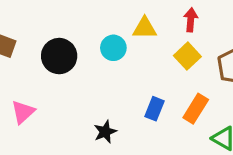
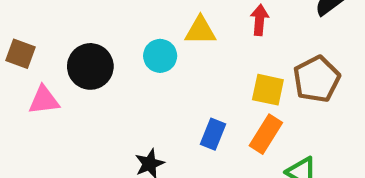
yellow square: (187, 56) -> (268, 90), moved, turned -35
pink triangle: (23, 112) -> (44, 100), moved, turned 35

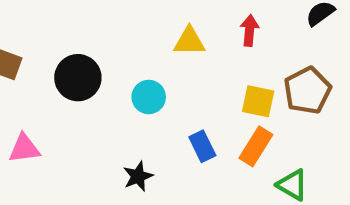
cyan circle: (160, 56) -> (149, 97), moved
pink triangle: (44, 100) -> (24, 148), moved
blue rectangle: (213, 134) -> (202, 146), turned -48

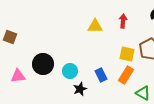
black circle: (78, 78) -> (43, 64), moved
cyan circle: (149, 97) -> (70, 71), moved
black star: (138, 176) -> (80, 89), moved

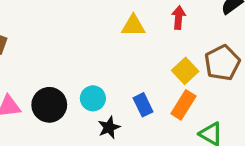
yellow square: (127, 54) -> (185, 71), turned 35
black circle: (43, 64) -> (49, 105), moved

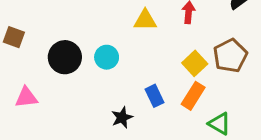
cyan circle: (93, 98) -> (107, 57), moved
black circle: (49, 105) -> (65, 57), moved

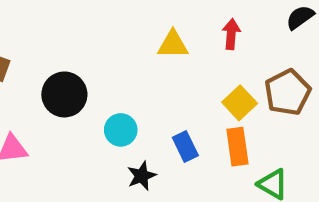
cyan circle: (107, 57) -> (121, 130), moved
orange rectangle: (193, 96) -> (237, 147), turned -40

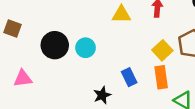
cyan circle: (121, 130) -> (86, 48), moved

